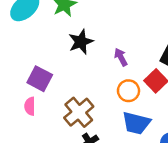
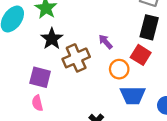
black star: (81, 42) -> (52, 39), moved
brown cross: (79, 112) -> (76, 58), moved, turned 30

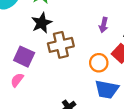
purple arrow: (106, 42) -> (104, 25), moved, turned -136
pink semicircle: (37, 103) -> (17, 80), turned 40

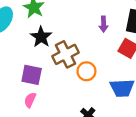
orange circle: (99, 63) -> (86, 71), moved

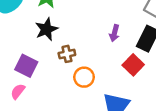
brown cross: (66, 54) -> (67, 54), size x0.6

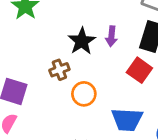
black star: (46, 29) -> (82, 41), moved

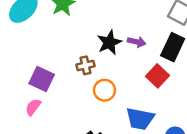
purple arrow: (111, 36) -> (137, 42), turned -90

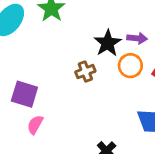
purple square: (42, 79) -> (24, 94), moved
orange circle: (104, 90) -> (130, 66), moved

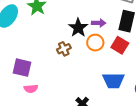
pink semicircle: (35, 125) -> (31, 89), turned -120

